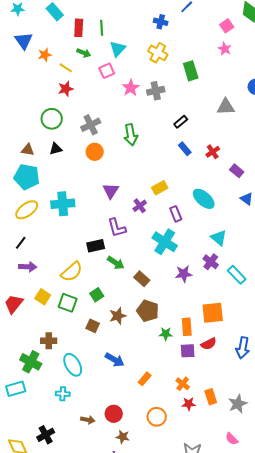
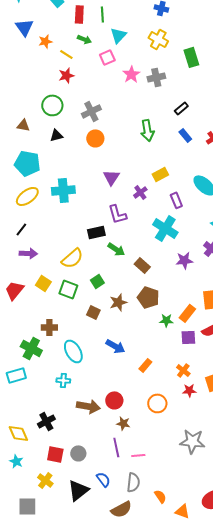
green arrow: (131, 135) -> (147, 130), moved
brown triangle: (28, 150) -> (23, 125), moved
orange rectangle: (187, 327) -> (187, 313), turned 42
brown arrow: (88, 420) -> (88, 406), size x1.6

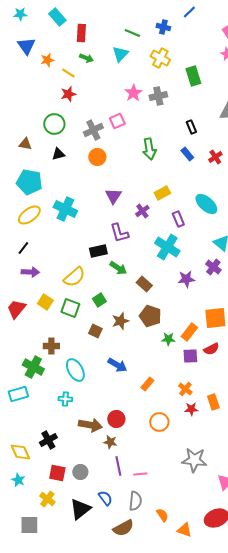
green line: (102, 14) -> (132, 33), moved, turned -63
pink square: (107, 57) -> (117, 121), moved
black rectangle: (181, 108) -> (191, 127), moved, turned -72
cyan cross: (63, 190) -> (65, 209), turned 30
brown star: (123, 423) -> (110, 442), moved

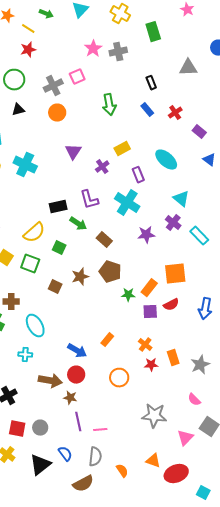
purple L-shape: (119, 233) -> (89, 200), moved
green square: (99, 300) -> (59, 248), moved, turned -32
blue arrow: (117, 365) -> (77, 351), moved
orange triangle: (184, 530) -> (153, 461), moved

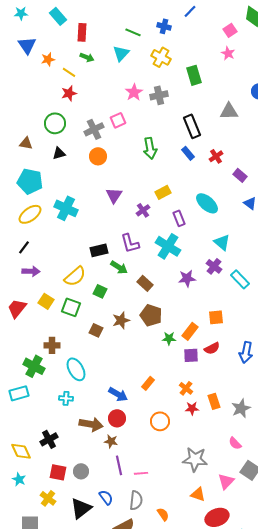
black rectangle: (151, 83) -> (192, 126), size x1.6
orange square: (175, 274) -> (216, 317), size x0.7
orange triangle: (153, 461) -> (198, 494), moved

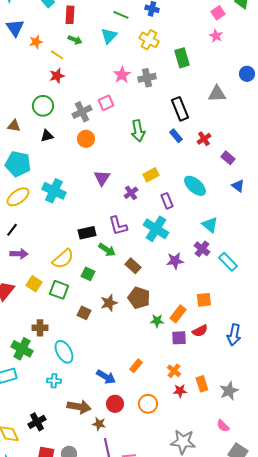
red circle: (117, 418) -> (115, 404), moved

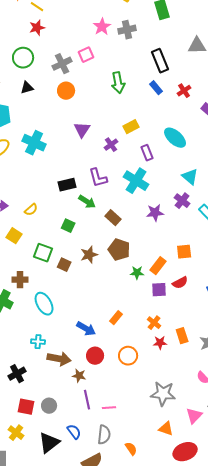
yellow semicircle: (63, 259) -> (31, 210), moved, size x0.6
green square: (59, 290) -> (43, 253), moved
cyan cross: (54, 381) -> (38, 342), moved

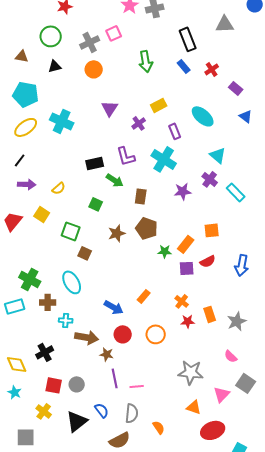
brown rectangle: (113, 218) -> (141, 196), turned 56
brown square: (64, 265) -> (85, 253), moved
brown cross: (20, 280) -> (48, 302), moved

